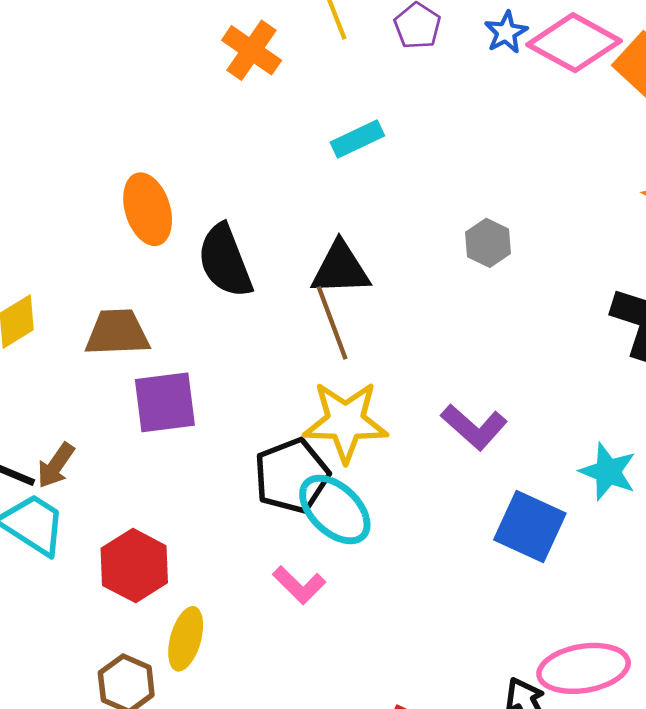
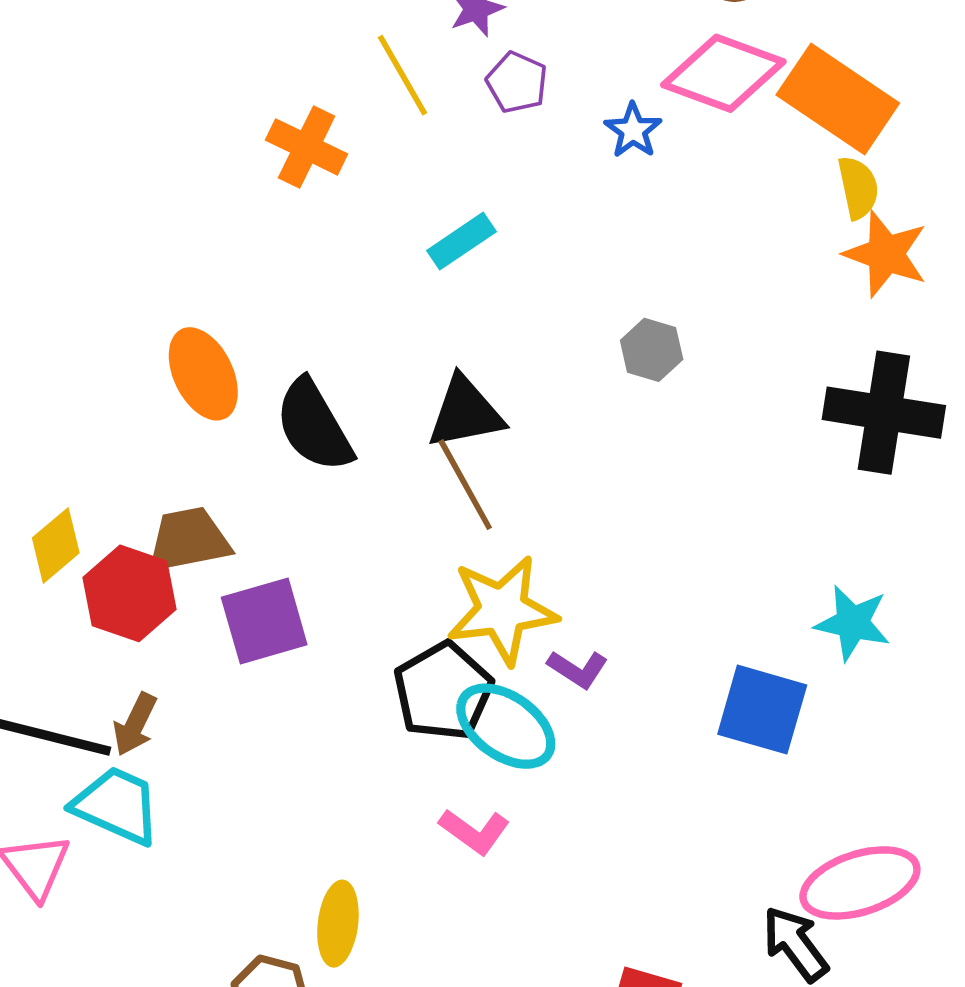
blue star: (506, 32) -> (633, 130), moved
purple L-shape: (474, 427) -> (578, 669), moved, size x0.7
red hexagon: (134, 566) -> (129, 593), moved

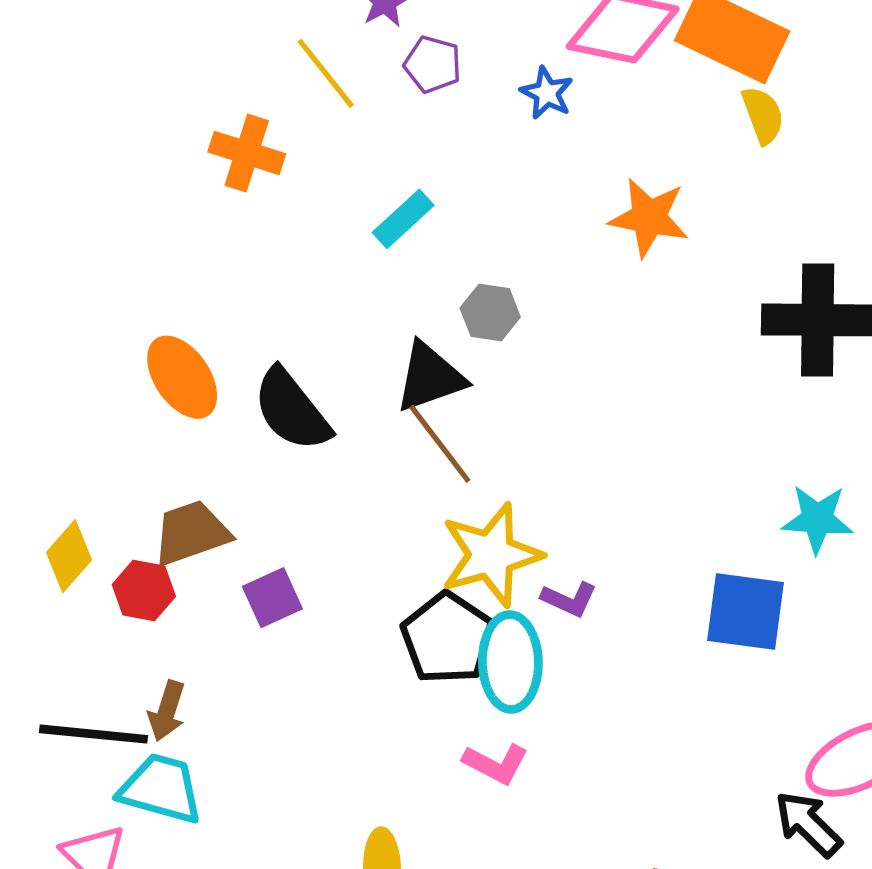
orange star: (886, 254) -> (649, 217), moved
gray hexagon: (652, 350) -> (490, 312), moved
red hexagon: (129, 593) -> (144, 590), size x0.7
purple square: (264, 621) -> (272, 598), size x0.7
cyan ellipse: (506, 726) -> (510, 662), turned 62

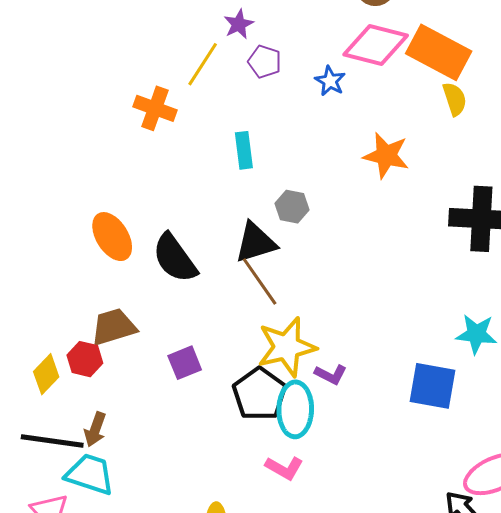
yellow line: (326, 73) -> (203, 64), turned 69
cyan rectangle: (403, 219) -> (244, 150), turned -57
yellow diamond: (69, 556) -> (46, 374), moved
purple square: (272, 598) -> (185, 363), moved

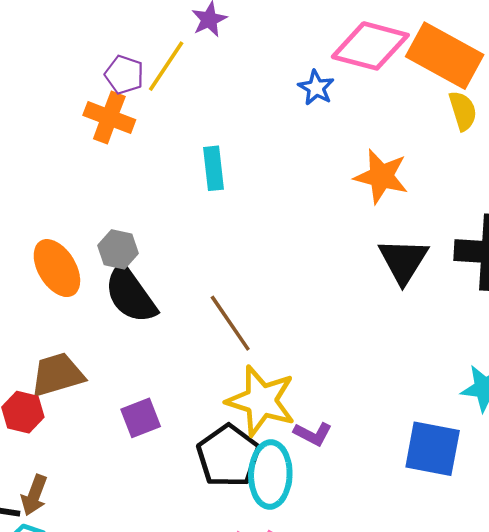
purple pentagon: (265, 62) -> (124, 75), moved
gray hexagon: (292, 207) -> (118, 249), moved
black triangle: (256, 243) -> (403, 261), moved, turned -42
yellow star: (287, 347) -> (261, 401), turned 30

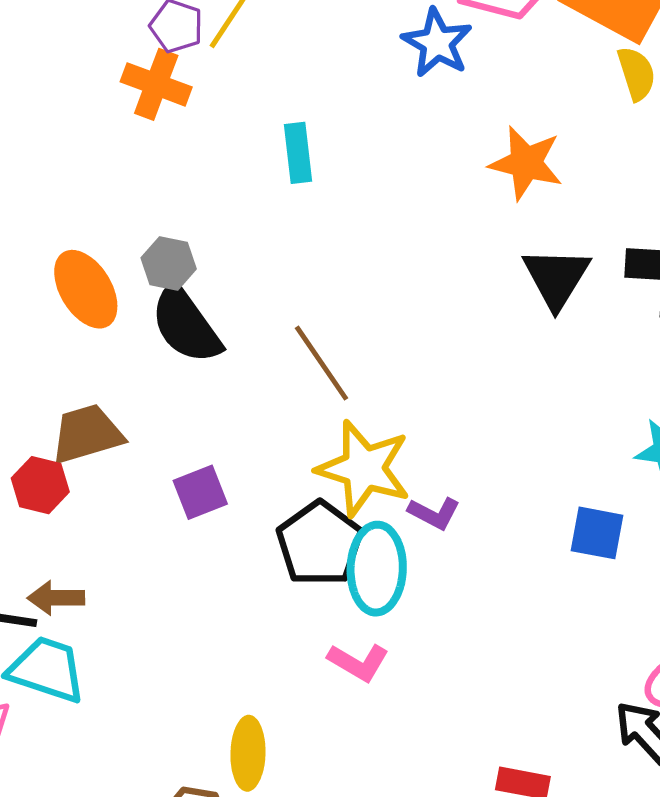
blue star: (316, 88) -> (437, 43), size x1.4
blue square: (433, 449) -> (597, 533), size x0.7
brown arrow: (34, 495) -> (56, 598), turned 69

